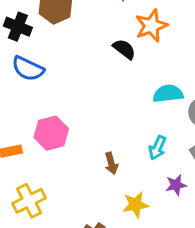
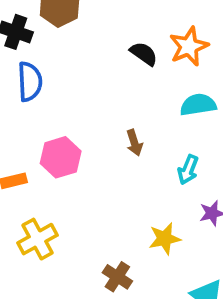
orange star: (151, 26) -> (189, 46), moved
blue semicircle: (28, 69) -> (30, 82), turned -116
brown arrow: (111, 163) -> (134, 143), moved

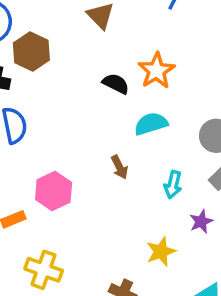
cyan semicircle: (198, 105) -> (151, 124), moved
yellow cross: (37, 239) -> (44, 270), turned -33

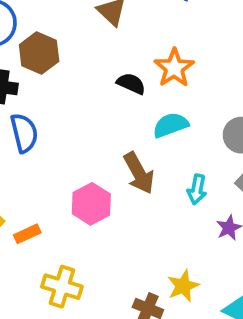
brown arrow: (120, 167) -> (139, 173), size x1.6
pink hexagon: (54, 191) -> (91, 204), moved
yellow star: (161, 252) -> (183, 286), moved

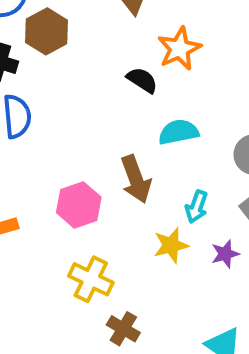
orange star: (174, 68) -> (179, 49), moved
yellow star: (183, 286) -> (171, 245), moved
yellow cross: (62, 287) -> (91, 279), moved

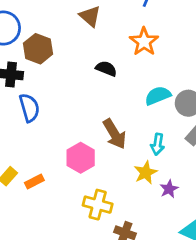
orange star: (179, 49) -> (144, 42), moved
cyan semicircle: (178, 132) -> (158, 96), moved
purple star: (225, 254) -> (169, 189), moved

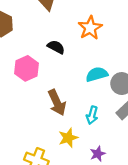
pink hexagon: (81, 158) -> (26, 68), moved
yellow star: (146, 173) -> (68, 138), moved

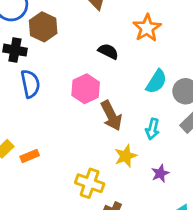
pink hexagon: (26, 68) -> (86, 89), moved
cyan semicircle: (97, 74) -> (156, 82), turned 140

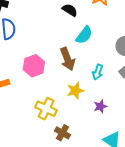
cyan semicircle: (156, 82) -> (84, 35), moved
pink hexagon: (86, 89) -> (34, 66), moved

